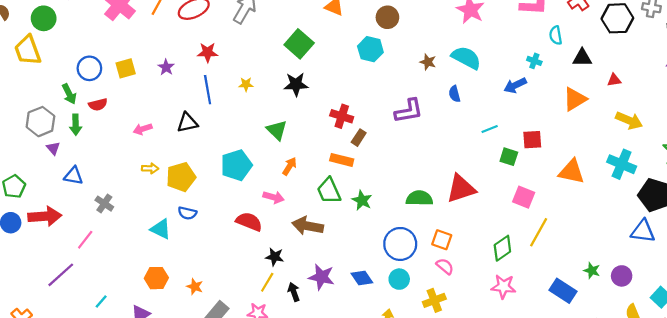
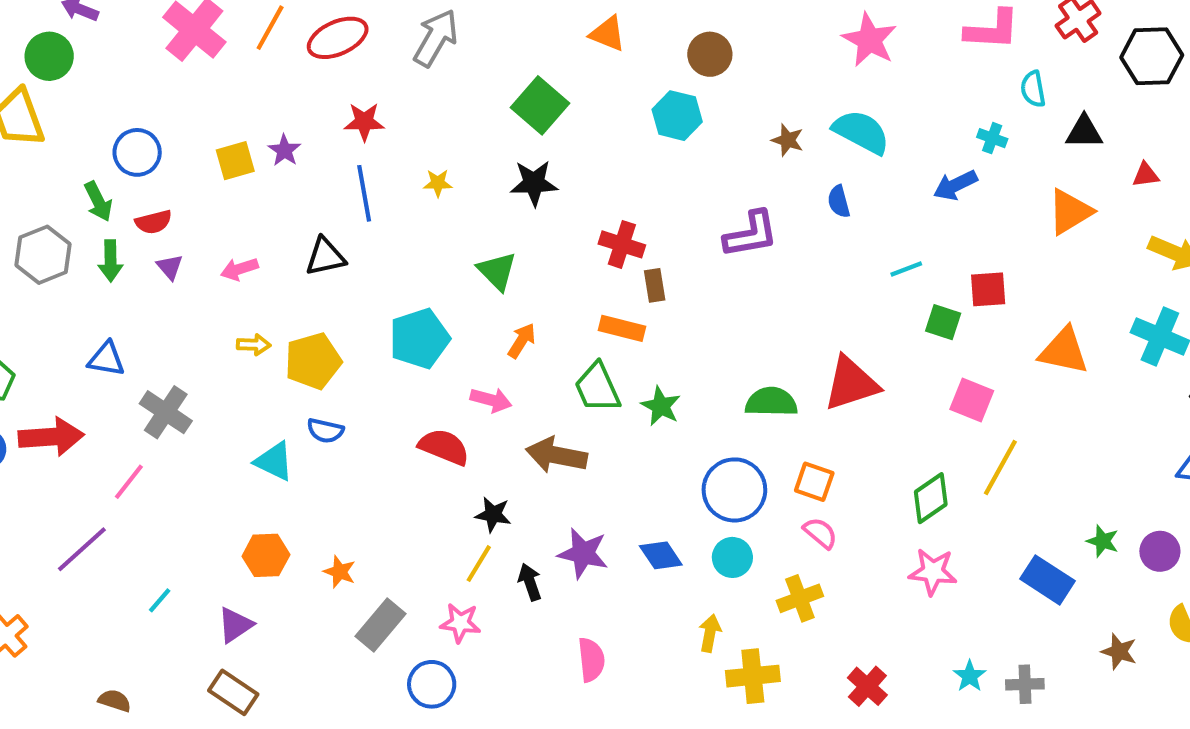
yellow square: (126, 68) -> (235, 161), moved
brown rectangle: (359, 138) -> (655, 285), turned -42
purple triangle: (53, 148) -> (170, 267), moved
gray cross: (104, 204) -> (166, 412), size x1.4

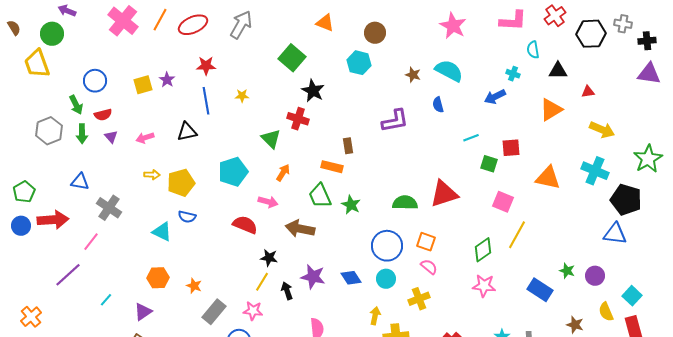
black star: (534, 183) -> (313, 91), moved, turned 30
red cross: (622, 244) -> (298, 119), moved

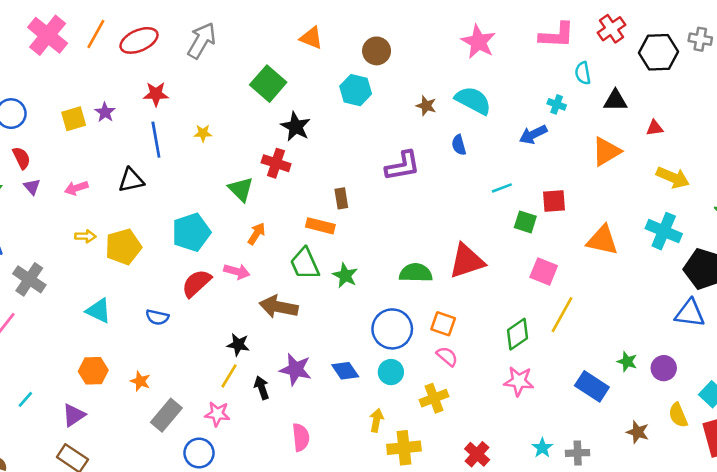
red semicircle: (103, 115) -> (21, 158), turned -102
blue semicircle: (187, 217) -> (157, 317), moved
red semicircle: (245, 225) -> (196, 283), moved, turned -65

